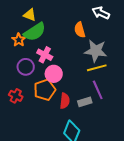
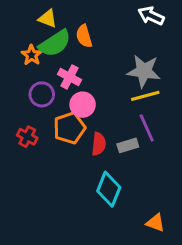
orange semicircle: (80, 30) -> (84, 36), moved

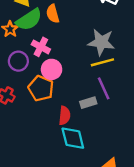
orange pentagon: (69, 128) -> (41, 88), turned -30
red semicircle: (99, 144) -> (65, 116), moved
cyan diamond: (109, 189) -> (73, 138), turned -36

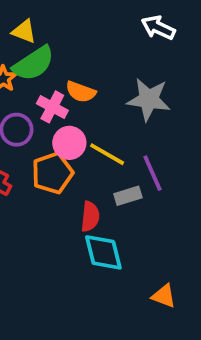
orange semicircle: (53, 14) -> (81, 92), moved, turned -54
yellow line: (102, 62) -> (107, 154), moved, turned 45
orange pentagon: (41, 88) -> (52, 173), turned 30

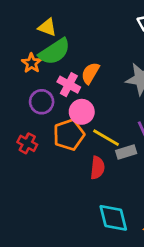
orange semicircle: (81, 92) -> (90, 73), turned 100
yellow line: (107, 154) -> (106, 138), moved
cyan diamond: (103, 252) -> (113, 218), moved

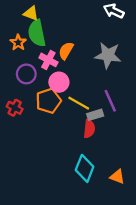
green semicircle: (54, 52) -> (37, 33), turned 112
red semicircle: (97, 168) -> (89, 129), moved
cyan diamond: (113, 218) -> (85, 168), turned 36

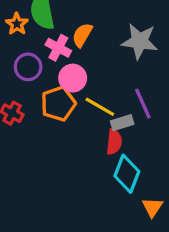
cyan diamond: (85, 168) -> (127, 174), moved
orange triangle: (117, 177) -> (152, 207), turned 42

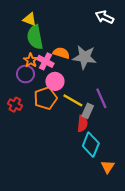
orange star: (17, 24) -> (31, 60), moved
orange semicircle: (82, 35) -> (61, 53), turned 77
gray star: (140, 41) -> (84, 57), moved
gray rectangle: (122, 123) -> (88, 111), turned -48

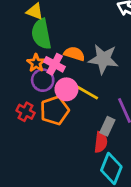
purple circle: (25, 74) -> (43, 80), moved
yellow line: (73, 100) -> (86, 92), moved
red cross: (15, 105) -> (26, 112), moved

